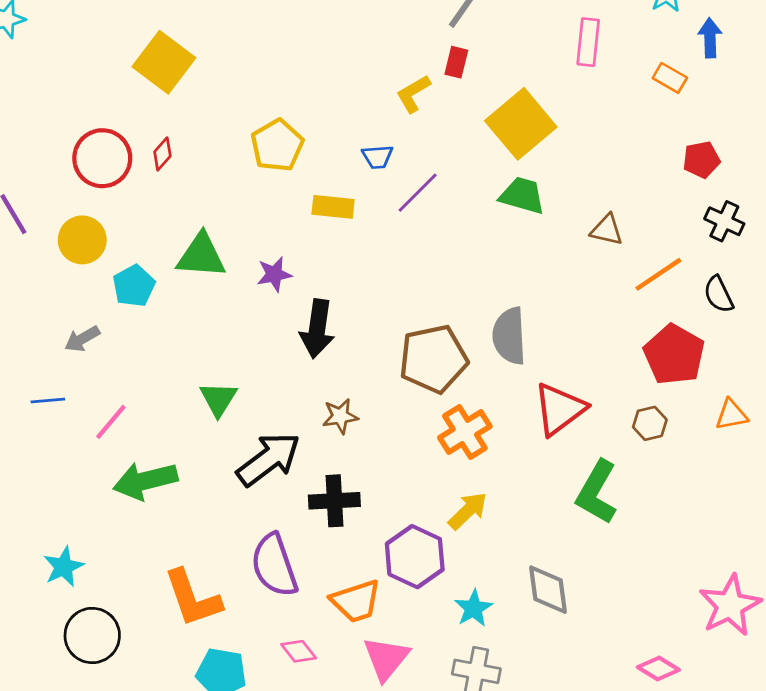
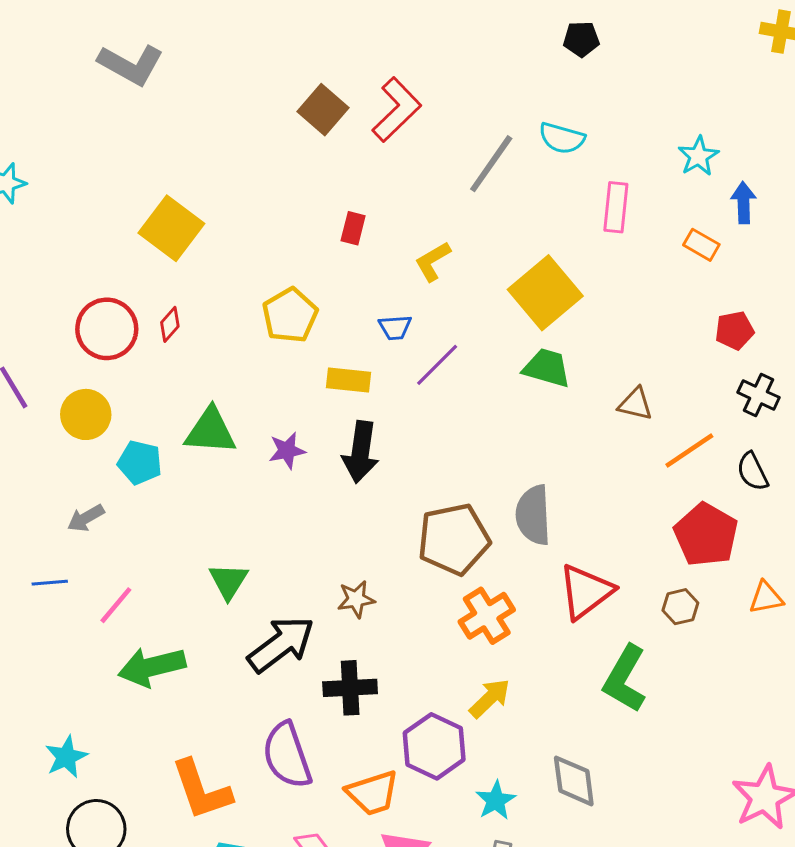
red rectangle: (456, 62) -> (353, 228), moved
cyan pentagon: (134, 286) -> (140, 463), turned -30
black arrow: (317, 329) -> (361, 452), moved

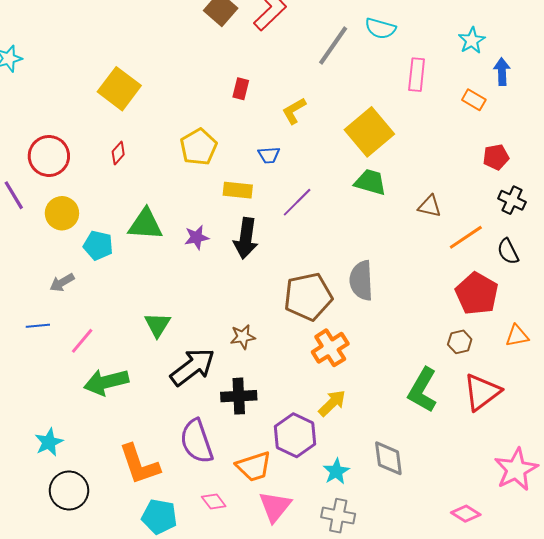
red circle: (107, 329) -> (49, 156), moved
purple line: (437, 365) -> (297, 202), moved
red triangle: (586, 592) -> (482, 392), moved

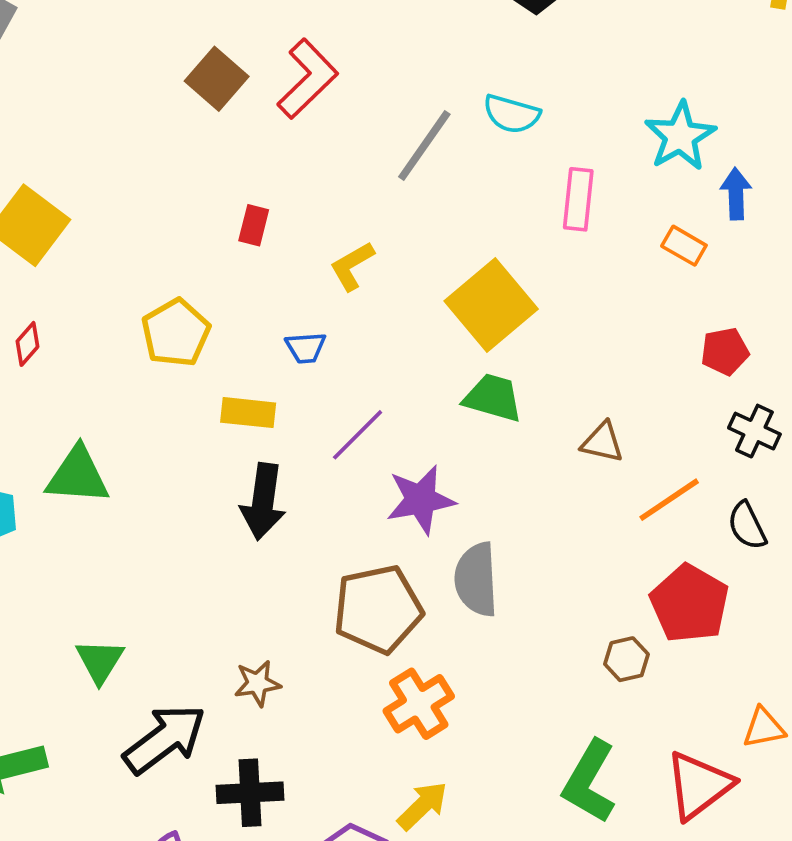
cyan star: (472, 40) -> (680, 136), size x1.4
purple star: (197, 237) -> (421, 500), moved, size x1.5
orange triangle: (517, 336) -> (764, 728), moved
brown hexagon: (460, 342) -> (626, 659), moved

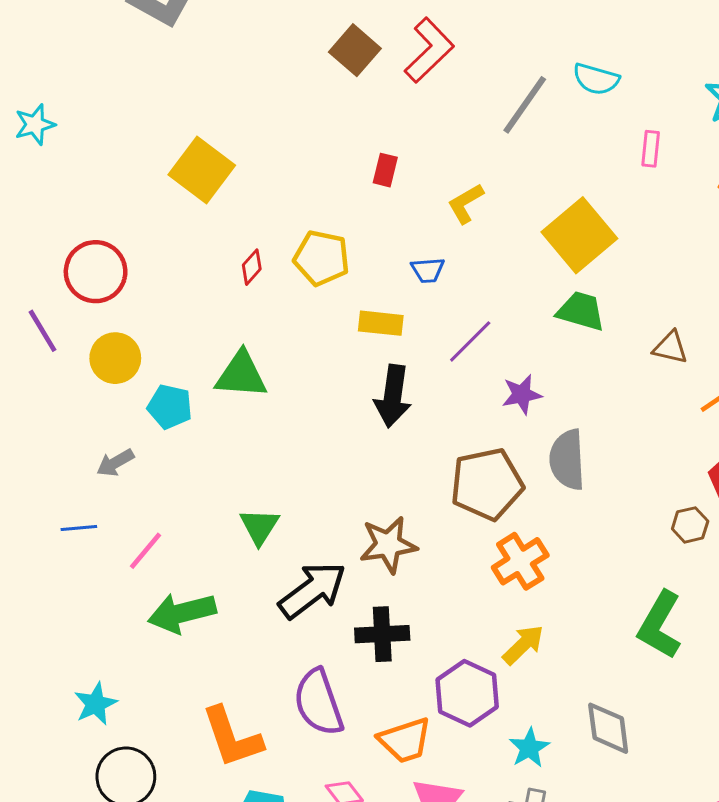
pink rectangle: (578, 199) -> (651, 149), size x0.7
yellow pentagon: (176, 333) -> (322, 258), turned -30
red diamond: (27, 344) -> (252, 267), moved
purple star: (421, 500) -> (522, 394), size x0.7
brown star: (257, 683) -> (388, 545), size x1.5

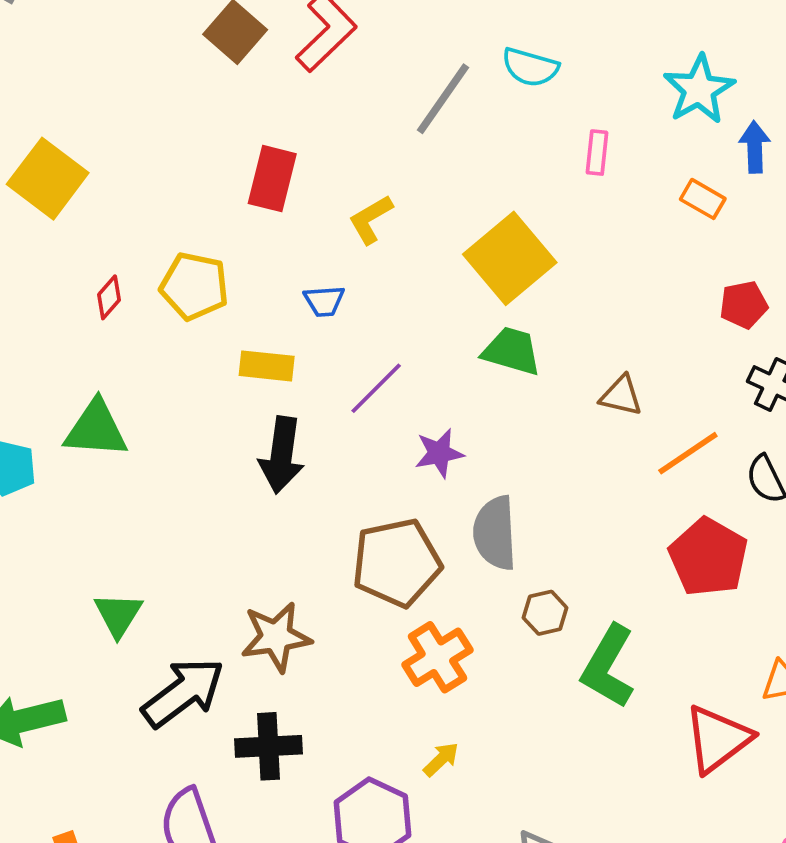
red rectangle: (385, 170) -> (272, 179), size x1.6
brown hexagon: (690, 525) -> (545, 613), moved
green L-shape: (660, 625) -> (608, 667), moved
yellow arrow: (523, 645) -> (441, 759), size x0.7

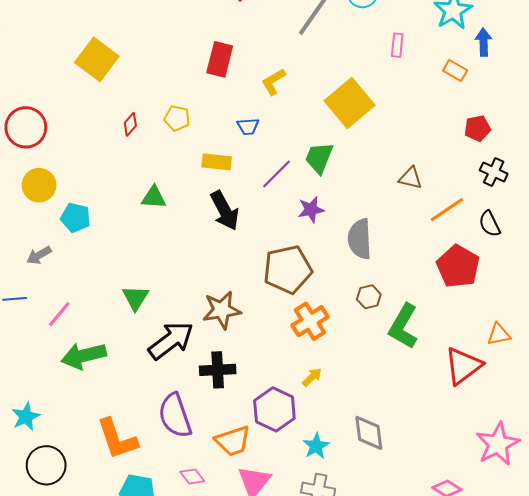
yellow pentagon: (194, 286) -> (177, 118), size x0.7
green trapezoid: (512, 351) -> (319, 158), moved, turned -84
green triangle: (96, 429) -> (154, 197), moved, size x0.7
black arrow: (282, 455) -> (225, 211), turned -36
gray semicircle: (495, 533) -> (360, 239), moved

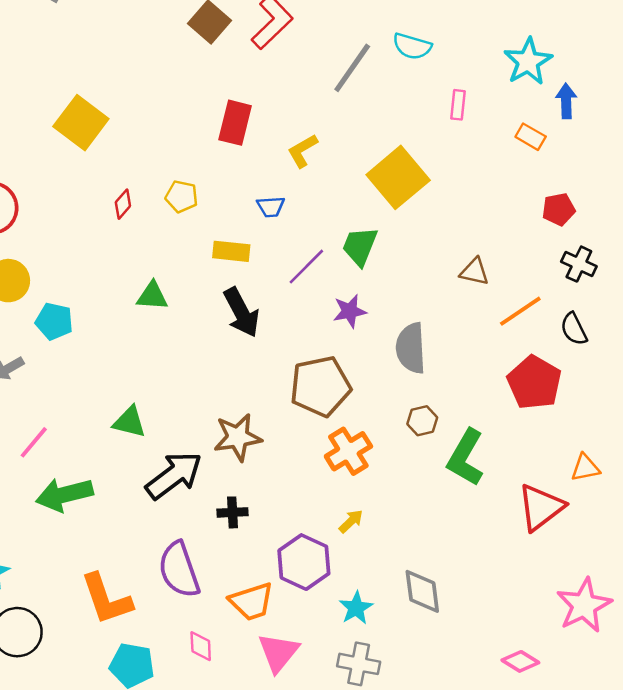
green triangle: (135, 298) -> (129, 422), turned -48
black cross: (218, 370) -> (233, 512), size x0.7
pink diamond: (192, 476) -> (201, 646), turned 35

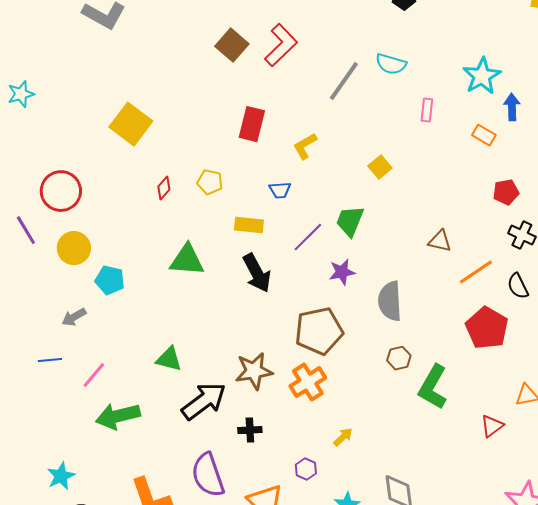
yellow square: (398, 177) -> (380, 167), size x0.5
green triangle: (152, 296) -> (187, 260), size x1.4
orange cross: (348, 451) -> (308, 382), moved
red triangle: (541, 507) -> (492, 426), size x0.6
purple hexagon: (304, 562) -> (306, 469), size x0.5

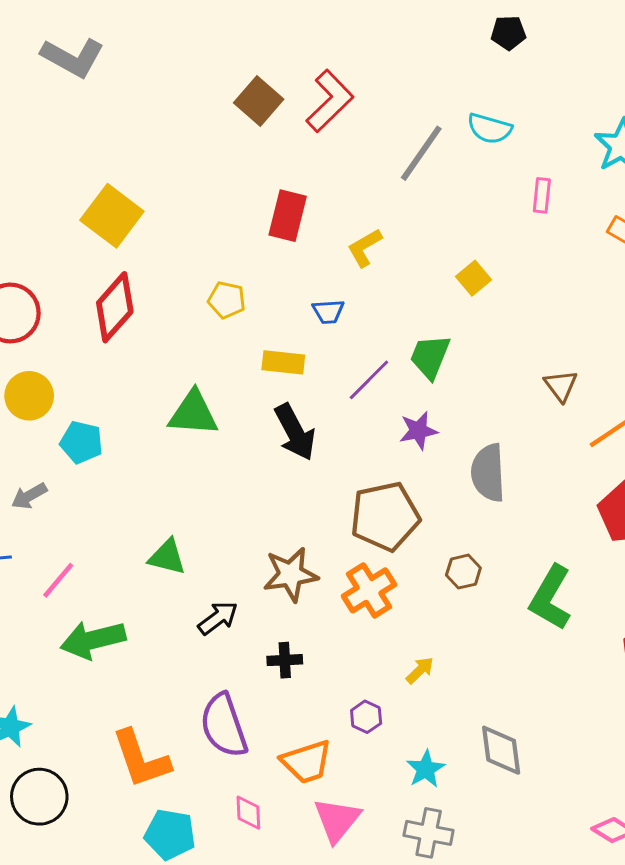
red diamond: (164, 188) -> (115, 307), moved, size x2.0
brown triangle: (440, 241) -> (561, 386), turned 40
brown hexagon: (399, 358) -> (463, 572), moved
black arrow: (204, 401) -> (218, 618), size x0.6

